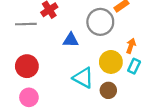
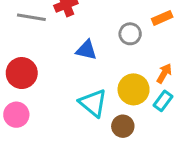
gray circle: (100, 22) -> (130, 34), size x0.6

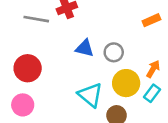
gray circle: (130, 34) -> (114, 52), moved

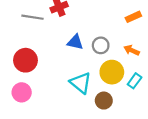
orange arrow: (153, 69) -> (132, 50), moved, turned -96

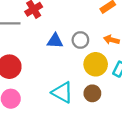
cyan triangle: (81, 83) -> (62, 92), moved

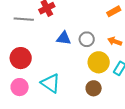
cyan triangle: (62, 92) -> (51, 83), moved

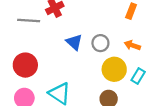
orange rectangle: (114, 11) -> (131, 11), turned -40
blue triangle: (64, 38) -> (74, 42), turned 35

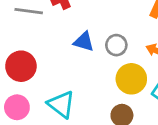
blue triangle: (74, 42) -> (84, 42), turned -30

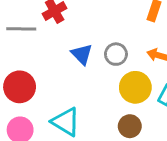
blue triangle: (84, 42) -> (82, 54), turned 35

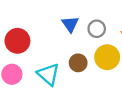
brown circle: (130, 126) -> (78, 63), moved

